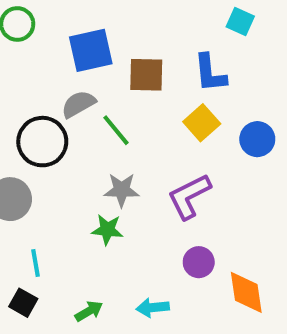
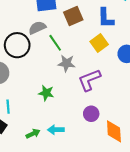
brown square: (146, 75) -> (73, 16), turned -30
gray star: (122, 190) -> (66, 63), moved
cyan arrow: (153, 308) -> (56, 130), moved

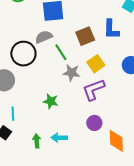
brown square: (73, 16) -> (85, 36), moved
yellow square: (99, 43) -> (96, 64), moved
green arrow: (33, 134) -> (37, 141), turned -72

